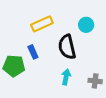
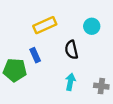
black semicircle: (67, 47) -> (71, 50), size x0.7

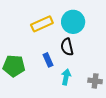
cyan circle: (92, 26) -> (73, 22), moved, size x1.5
blue rectangle: (35, 55) -> (48, 60), moved

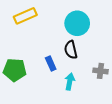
yellow rectangle: (42, 24) -> (25, 16), moved
gray cross: (95, 81) -> (100, 71), moved

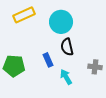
cyan circle: (77, 23) -> (61, 22), moved
cyan arrow: (70, 82) -> (66, 77), turned -42

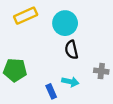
blue rectangle: (48, 60) -> (51, 91), moved
cyan arrow: (66, 77) -> (70, 82), turned 133

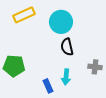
cyan arrow: (70, 82) -> (66, 77), turned 84

